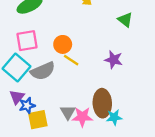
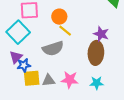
gray semicircle: (43, 71) -> (53, 48), moved
brown ellipse: (102, 103) -> (96, 53), moved
gray triangle: (68, 112) -> (49, 80), moved, turned 48

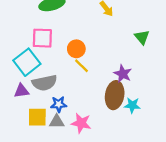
gray semicircle: (53, 48) -> (45, 83), moved
purple triangle: (16, 57) -> (21, 91), turned 32
blue star: (24, 65) -> (59, 104), moved
cyan star: (97, 83) -> (132, 105), moved

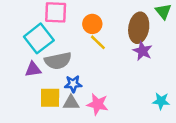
brown ellipse: (115, 95) -> (139, 28), moved
cyan star: (132, 105) -> (161, 101), moved

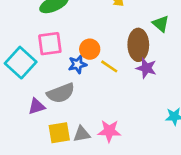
cyan square: (39, 38) -> (21, 63), moved
yellow line: (98, 42) -> (109, 66), moved
blue star: (73, 84) -> (77, 64), moved

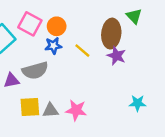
pink square: (50, 44) -> (30, 24), turned 30
orange circle: (90, 49) -> (57, 26), moved

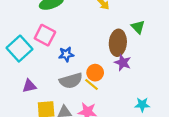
orange circle: (57, 26) -> (95, 73), moved
yellow line: (82, 51) -> (92, 85), moved
gray semicircle: (35, 71) -> (71, 81), moved

